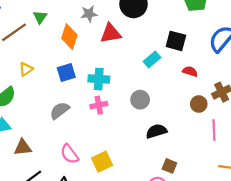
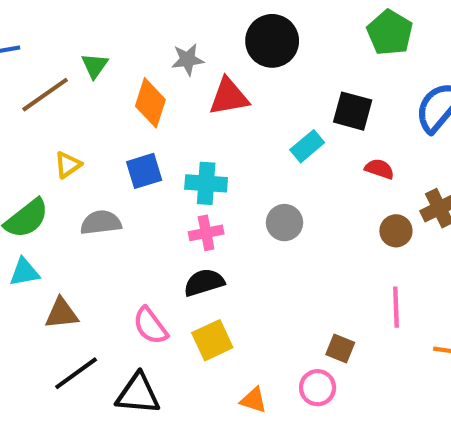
gray semicircle: (60, 111) -> (101, 223), moved, turned 30
pink line: (214, 130) -> (396, 307), moved
black semicircle: (156, 131) -> (204, 282), moved

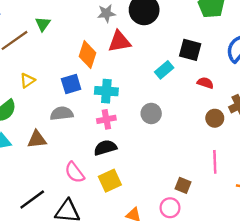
gray star: (187, 59) -> (106, 13), moved
orange diamond: (150, 103) -> (88, 55), moved
gray semicircle: (101, 223) -> (62, 113), moved
brown triangle: (62, 313) -> (37, 139), moved

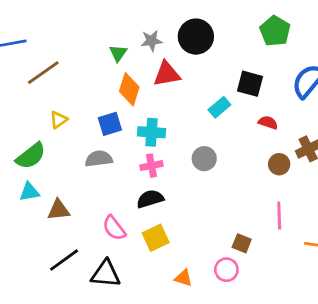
green triangle: (43, 24) -> (118, 53), moved
brown triangle: (37, 139) -> (59, 210), moved

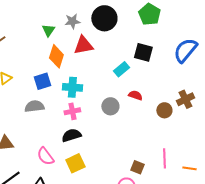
green pentagon: (275, 31) -> (149, 14), moved
red semicircle: (268, 123) -> (135, 95), moved
pink line: (279, 216) -> (164, 158), moved

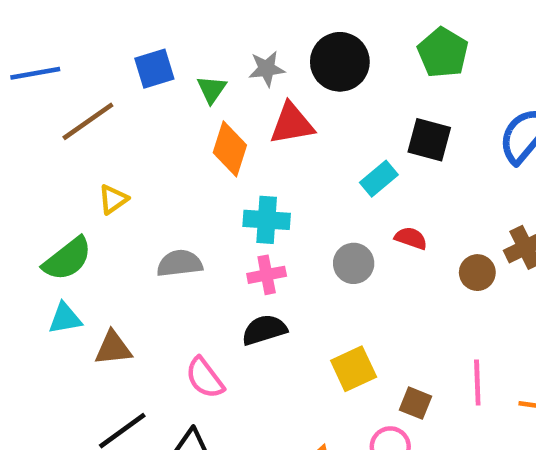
blue square: (42, 81) -> (154, 69), moved
yellow square: (75, 163) -> (354, 369), moved

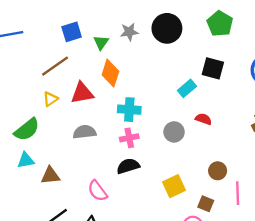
brown line: (88, 121) -> (55, 66), moved
red triangle: (292, 124) -> (82, 93), moved
brown circle: (477, 273) -> (218, 171), moved

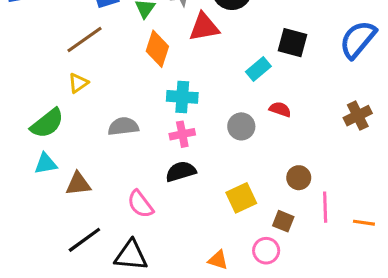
red triangle: (82, 93) -> (204, 27), moved

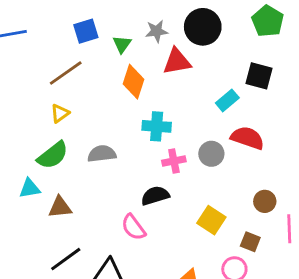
red semicircle: (280, 109) -> (247, 138), size x1.6
green semicircle: (47, 123) -> (53, 155), moved
pink cross: (182, 134) -> (174, 161), moved
yellow square: (241, 198) -> (211, 220), turned -32
pink semicircle: (140, 204) -> (134, 227), moved

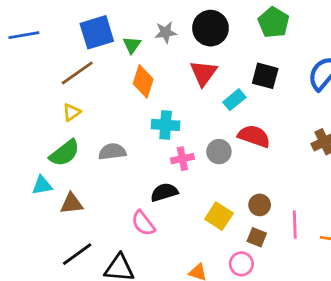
blue square: (86, 31) -> (97, 32), size x1.4
red triangle: (177, 61) -> (203, 73), moved, turned -44
brown circle: (265, 201) -> (260, 205), moved

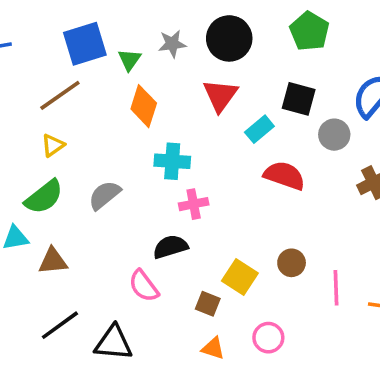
gray semicircle: (112, 152) -> (105, 195), turned -32
gray circle: (219, 152) -> (334, 135), moved
brown square: (257, 237) -> (208, 304), moved

